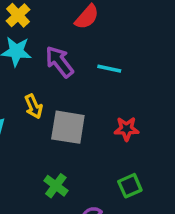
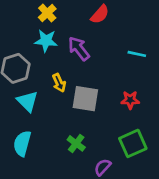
cyan line: (109, 69) -> (137, 54), moved
green square: (130, 186) -> (133, 143), size x1.5

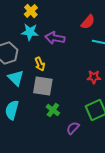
red semicircle: (100, 14) -> (88, 22), moved
purple arrow: (79, 49) -> (55, 38), turned -42
gray square: (85, 99) -> (43, 86), moved

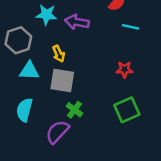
cyan triangle: (16, 78) -> (29, 71), turned -42
purple semicircle: (73, 128) -> (57, 132), moved, size x1.5

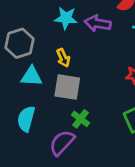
cyan star: (46, 15) -> (66, 18), moved
purple arrow: (77, 22) -> (98, 23), moved

